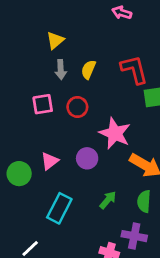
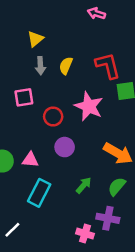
red circle: (77, 107) -> (53, 117), moved
pink star: (115, 133) -> (89, 106), moved
pink triangle: (50, 161) -> (30, 160), moved, turned 42
green semicircle: (144, 201) -> (117, 186), turned 36

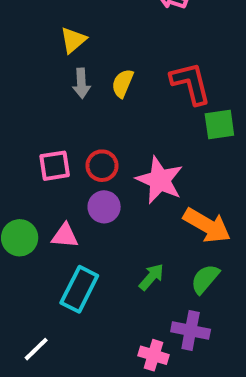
pink square: (24, 97) -> (55, 166), moved
pink star: (89, 106) -> (160, 180), moved
purple circle: (65, 147) -> (104, 207), moved

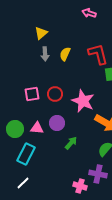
purple circle: (104, 207) -> (57, 123), moved
green arrow: (151, 277) -> (71, 143), moved
cyan rectangle: (79, 289) -> (26, 154), moved

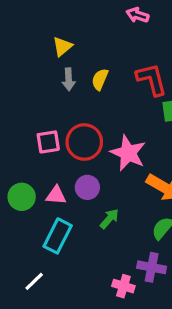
red circle: (55, 94) -> (84, 142), size x1.5
cyan rectangle: (26, 154) -> (58, 236), moved

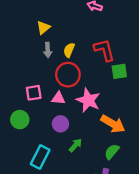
red circle: (84, 142) -> (68, 75), moved
pink triangle: (56, 195) -> (58, 98), moved
green circle: (22, 197) -> (20, 120), moved

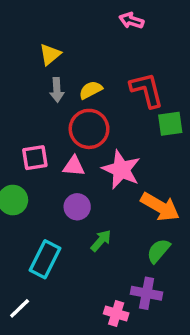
yellow semicircle: (69, 50) -> (91, 90), turned 40

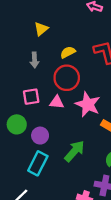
gray arrow: (57, 90) -> (35, 60), moved
purple circle: (77, 207) -> (40, 136), moved
green arrow: (101, 241) -> (74, 151), size x1.5

